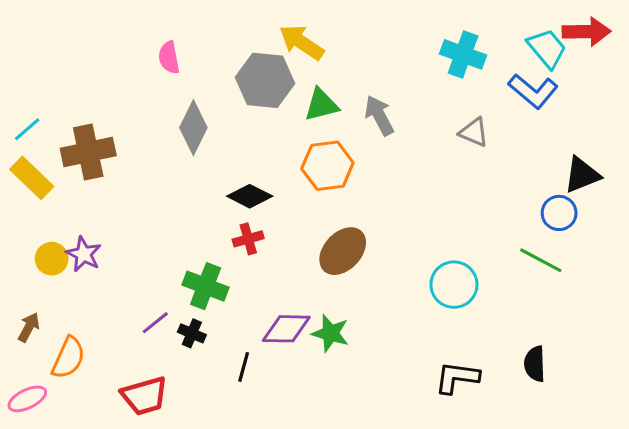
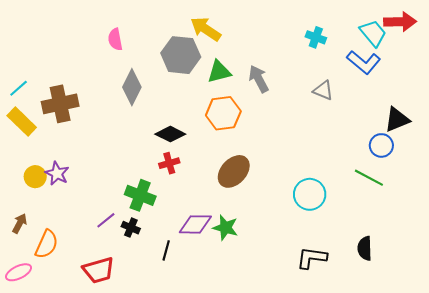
cyan cross: (463, 54) -> (316, 37), size x0.7

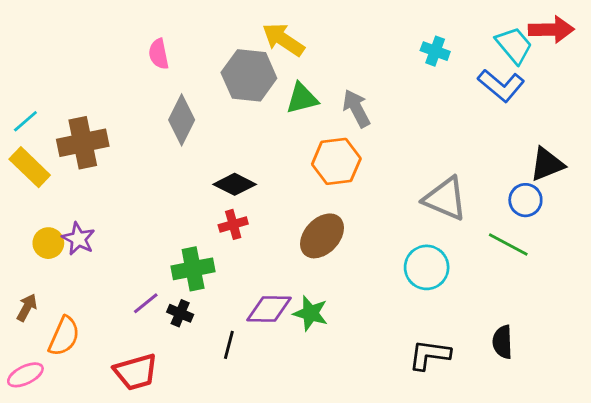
gray triangle: (323, 90) -> (445, 199), moved, size x1.6
orange hexagon: (223, 113) -> (336, 161), moved
green cross: (140, 195) -> (193, 269), turned -32

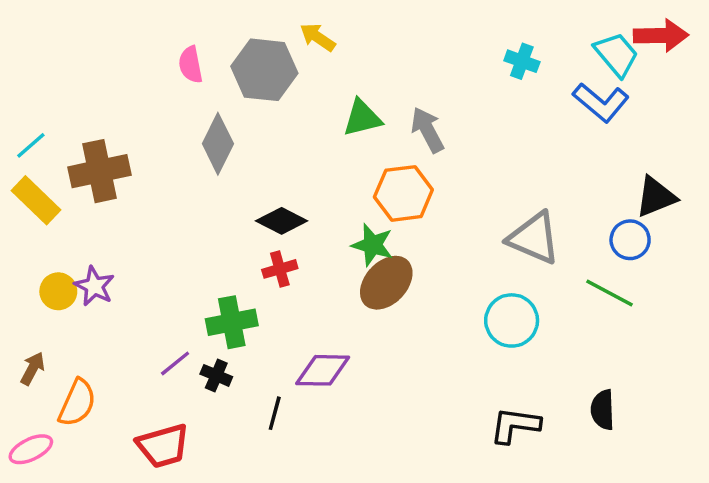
yellow arrow: (283, 40) -> (318, 37), moved, size x0.7
gray hexagon: (249, 75) -> (264, 70), moved
green star: (311, 313) -> (373, 245), moved

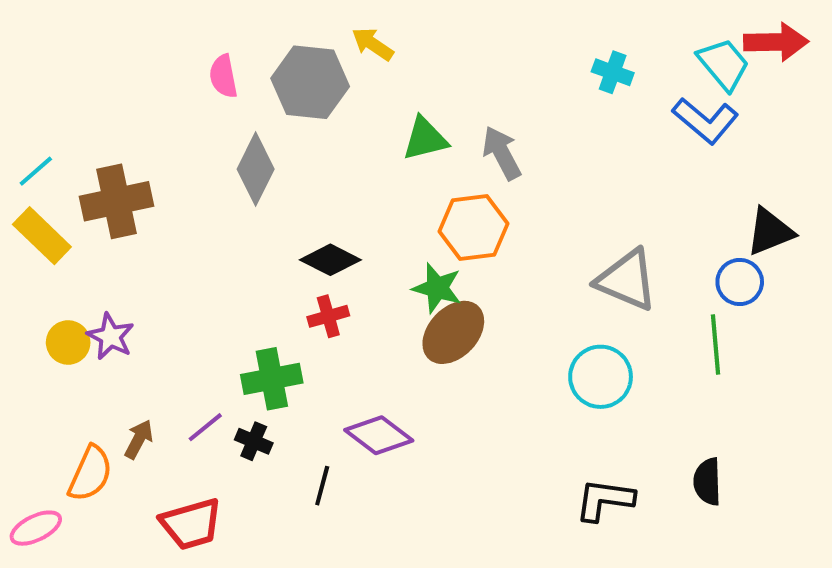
green line: (609, 293) -> (715, 345), turned 57
brown arrow: (33, 369) -> (139, 439), moved
purple diamond: (323, 370) -> (379, 435), turned 36

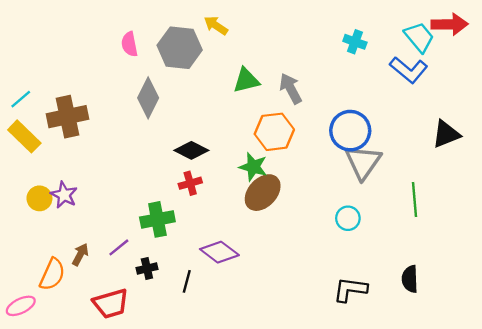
gray triangle: (627, 280) -> (363, 162), turned 42
blue circle: (740, 282) -> (350, 131), moved, size x1.5
cyan circle: (601, 377) -> (348, 218), size x0.7
black cross: (254, 441) -> (147, 268), moved, turned -36

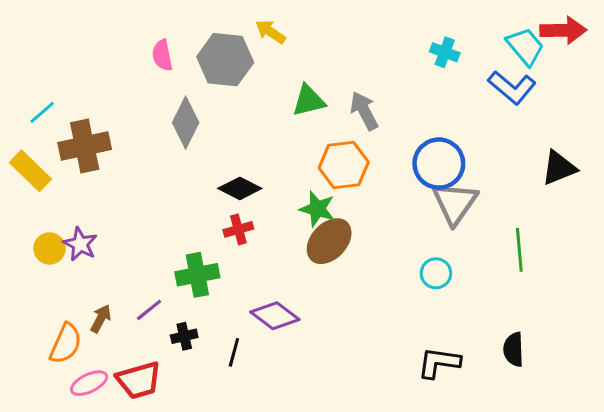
cyan line: (21, 99) -> (42, 112), moved
pink ellipse: (21, 306) -> (89, 383), moved

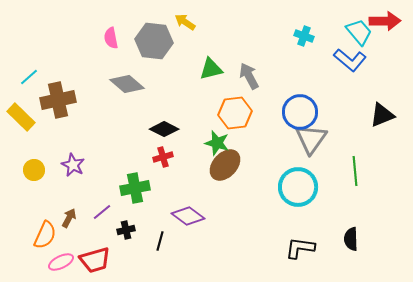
gray diamond: (186, 123) -> (127, 84), turned -76
purple star: (80, 244) -> (73, 165), moved
cyan circle: (436, 273) -> (298, 187), size x1.8

